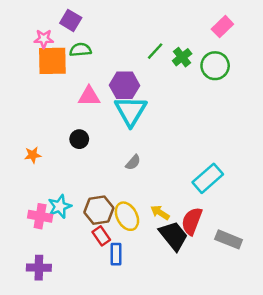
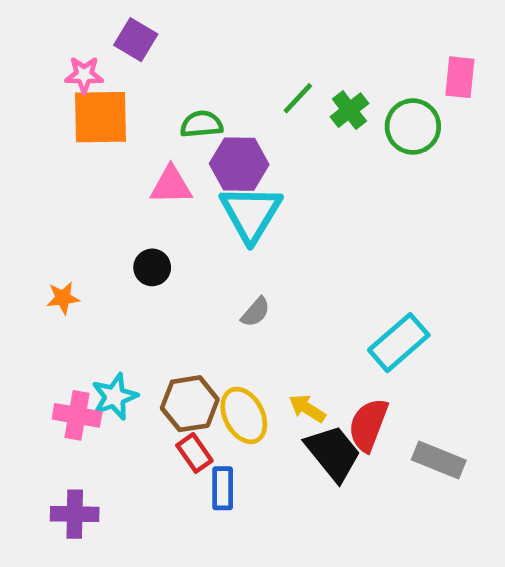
pink rectangle: (222, 27) -> (460, 77), moved, turned -40
green semicircle: (80, 50) -> (202, 124), moved

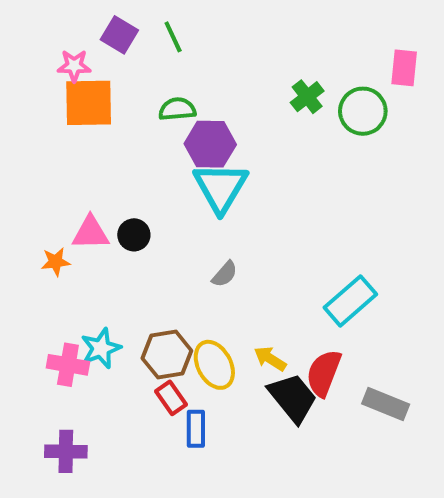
green line: (298, 98) -> (173, 37), moved, turned -68
pink triangle: (171, 185) -> (91, 233), moved

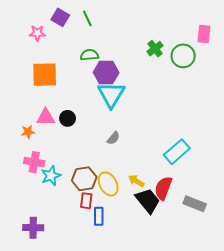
orange square: (89, 103) -> (45, 75), moved
pink cross: (68, 365) -> (34, 162), moved
red rectangle: (171, 398) -> (86, 201), turned 42

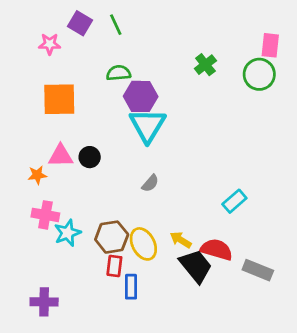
green circle: (183, 56) -> (259, 74), moved
cyan rectangle: (177, 152) -> (234, 201), size x0.7
red semicircle: (163, 188) -> (216, 249), turned 85

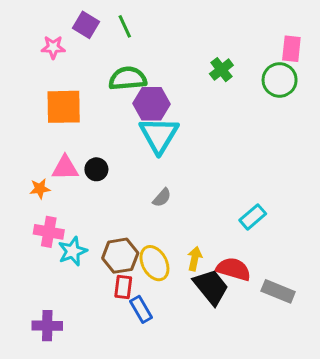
green semicircle: (119, 73) -> (128, 78), size x1.4
yellow arrow: (181, 240) -> (195, 259), turned 70
blue rectangle: (131, 287) -> (141, 309), turned -30

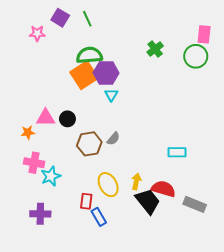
orange square: (64, 107) -> (84, 75), moved, turned -32
cyan triangle: (159, 135) -> (111, 95), size x0.5
cyan rectangle: (253, 217) -> (177, 152), turned 42
brown hexagon: (120, 256) -> (89, 144), moved
purple cross: (47, 326) -> (40, 214), moved

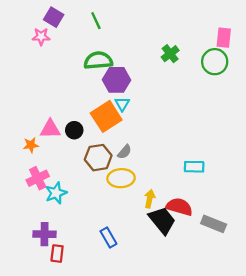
purple square: (60, 18) -> (54, 17), moved
orange square: (84, 75) -> (106, 116), moved
pink cross: (34, 163) -> (38, 178), turned -36
yellow ellipse: (108, 185) -> (121, 178), moved, turned -65
red rectangle: (86, 201) -> (57, 254), moved

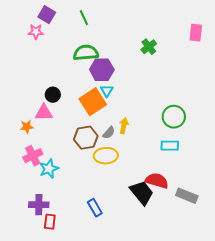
green circle: (215, 62) -> (174, 117), moved
black circle: (74, 130) -> (53, 95), moved
yellow arrow: (150, 199) -> (124, 126), moved

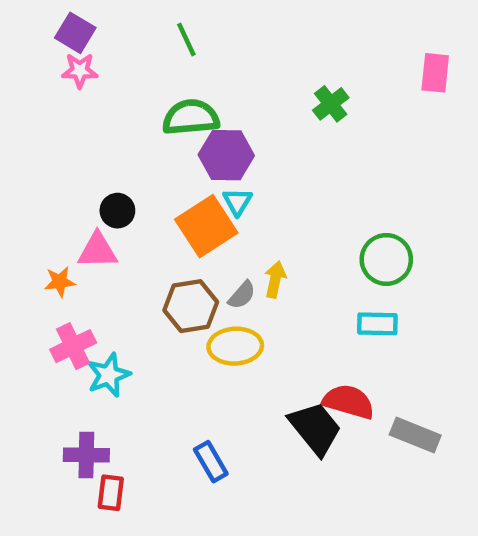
purple square: (47, 15) -> (75, 33), moved

